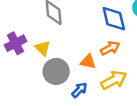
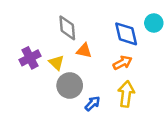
orange triangle: (88, 62) -> (84, 51), moved
yellow arrow: (114, 80) -> (126, 94), turned -55

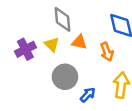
yellow triangle: (56, 63) -> (52, 44), moved
orange arrow: (123, 63) -> (107, 52), moved, turned 96

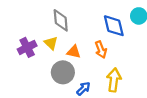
orange triangle: (79, 42) -> (74, 52), moved

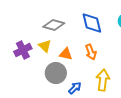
gray diamond: (61, 20) -> (54, 25), turned -70
blue diamond: (114, 26) -> (92, 23), moved

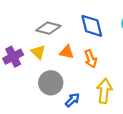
orange triangle: (66, 54) -> (67, 52), moved

